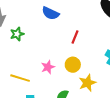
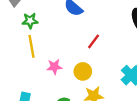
yellow line: (20, 78) -> (31, 46), moved, turned 48

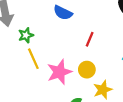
pink star: (54, 67) -> (59, 72), size x1.6

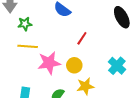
yellow line: (33, 59) -> (28, 46), turned -72

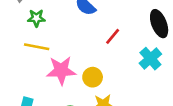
red line: (82, 38) -> (113, 36), moved
cyan cross: (117, 66) -> (150, 59), moved

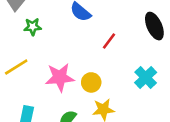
yellow line: (37, 47) -> (16, 67), moved, turned -40
cyan cross: (150, 59) -> (146, 77), moved

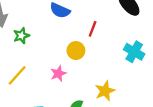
pink star: (60, 77) -> (58, 74), size x0.6
yellow circle: (91, 82) -> (76, 51), moved

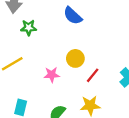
red line: (93, 29) -> (93, 75), moved

